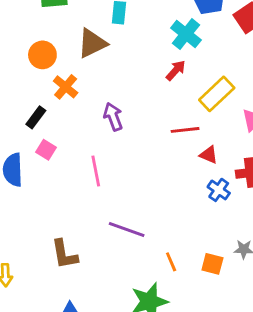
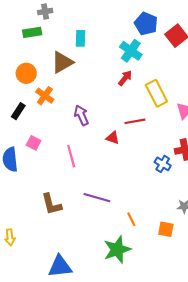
yellow rectangle: (217, 94) -> (156, 93), turned -70
black rectangle: (36, 117) -> (18, 111), moved
red triangle: (209, 155) -> (113, 138), moved
brown L-shape: (64, 254) -> (52, 204), moved
orange square: (212, 264) -> (166, 229), moved

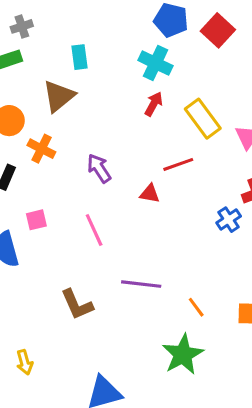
pink square: (34, 143) -> (36, 220), turned -32
blue cross: (163, 164) -> (229, 220), turned 35

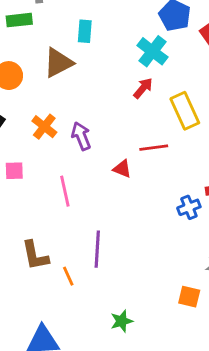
orange cross: (41, 149) -> (44, 127), moved
purple line: (141, 284) -> (97, 249), turned 75
orange line: (196, 307) -> (68, 276), moved
green star: (183, 354) -> (122, 321), size x0.6

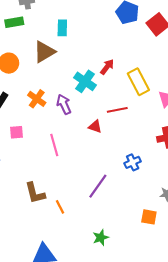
cyan cross: (152, 51) -> (85, 81), moved
blue cross: (189, 207) -> (133, 162), moved
purple line: (97, 249) -> (98, 186), moved, turned 35

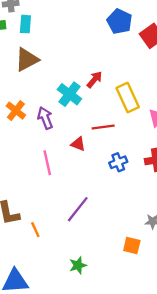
cyan rectangle: (62, 28) -> (25, 24), moved
pink line: (54, 145) -> (47, 163), moved
blue cross: (133, 162) -> (118, 162), moved

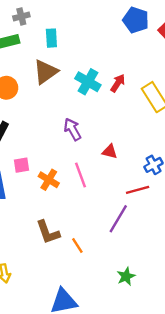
cyan rectangle: (25, 24) -> (51, 38), moved
cyan cross: (69, 94) -> (88, 82), moved
orange cross: (16, 111) -> (49, 180), moved
red line: (103, 127) -> (138, 190), moved

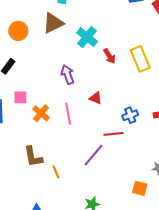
red arrow: (118, 83) -> (109, 56), moved, turned 105

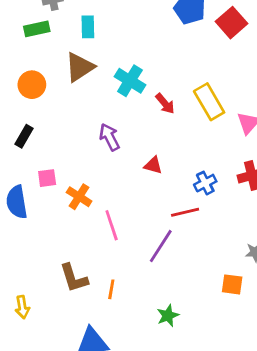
pink line: (68, 114) -> (112, 225), moved
brown L-shape: (33, 157) -> (74, 278), moved
orange line: (56, 172) -> (111, 289), moved, turned 40

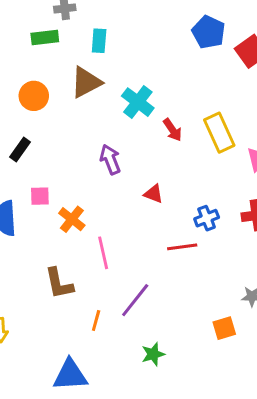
purple line: (161, 246) -> (135, 300), moved
brown L-shape: (74, 278) -> (59, 284), moved
orange square: (232, 284) -> (224, 328), turned -30

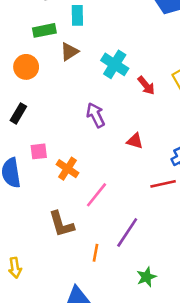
green rectangle: (45, 38) -> (44, 30), moved
brown triangle: (86, 82) -> (69, 52), size x0.7
pink line: (103, 253) -> (97, 195), turned 56

